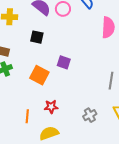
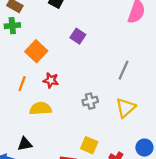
orange square: (39, 75) -> (36, 51), moved

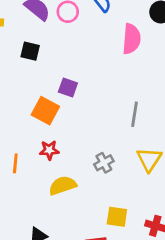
orange square: (36, 51) -> (45, 111), moved
yellow semicircle: (41, 109) -> (63, 185), moved

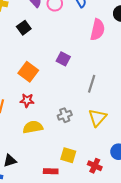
black square: (30, 51) -> (24, 28), turned 32
purple square: (68, 87) -> (63, 59), moved

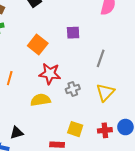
purple square: (63, 59) -> (73, 33), turned -32
red star: (27, 100) -> (50, 74), moved, size x1.5
red cross: (95, 166) -> (105, 130), moved, turned -32

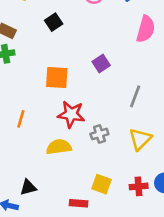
purple square: (73, 33) -> (101, 64), turned -32
orange square: (38, 44) -> (57, 77), turned -36

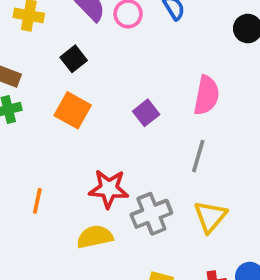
pink semicircle: (146, 29) -> (207, 95), moved
orange square: (57, 77) -> (73, 110), moved, turned 30
gray cross: (99, 134) -> (151, 214), size x1.5

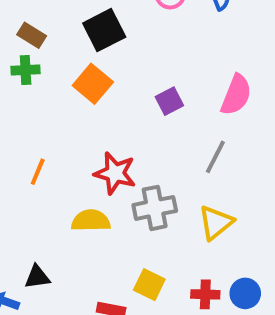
black square: (74, 59) -> (104, 30), size x1.5

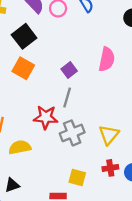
gray line: (215, 157) -> (67, 98), moved
yellow semicircle: (91, 221) -> (20, 147), moved
red cross: (205, 294) -> (110, 168), moved

